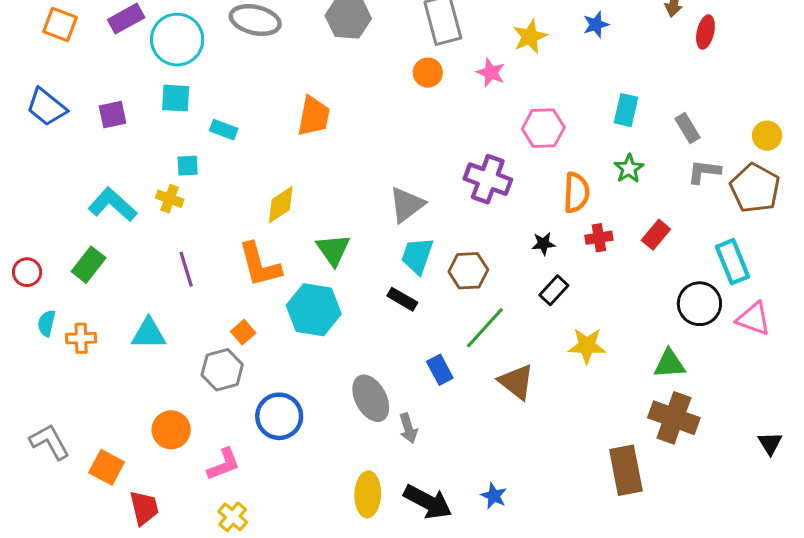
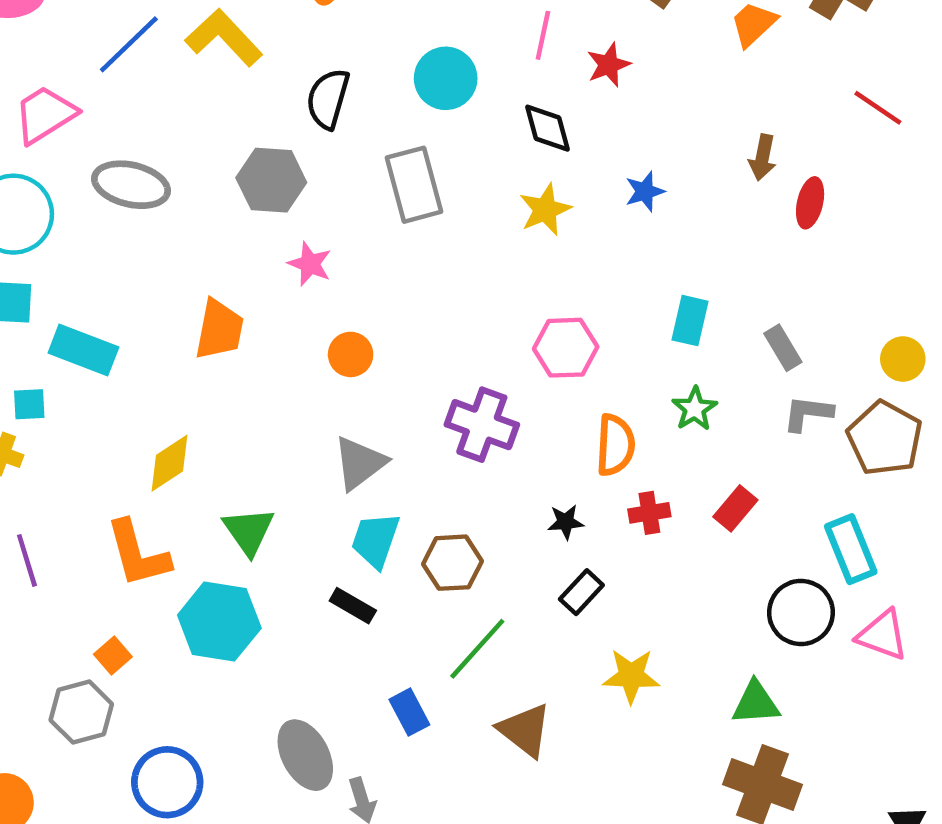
orange circle: (428, 73) -> (351, 354), moved
pink star: (491, 73) -> (310, 264), moved
cyan rectangle: (224, 130) -> (83, 350), size x1.6

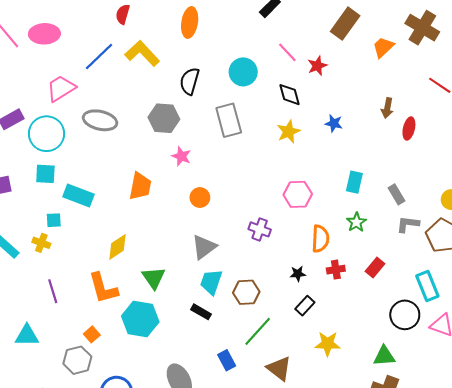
pink line: (543, 35) -> (287, 52), turned -55
blue star: (645, 191) -> (334, 123), turned 30
purple cross: (482, 425) -> (260, 229), size x0.7

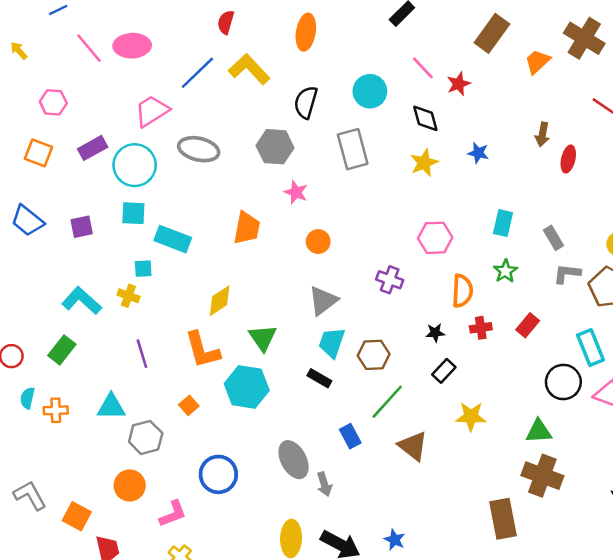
gray hexagon: (77, 360) -> (146, 437), moved

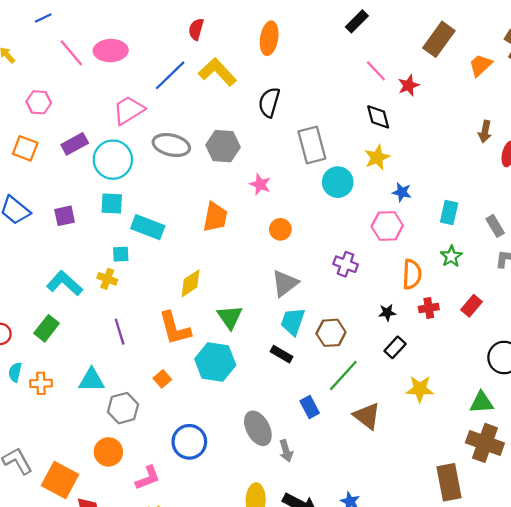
cyan circle: (370, 91) -> (338, 182), moved
gray hexagon: (275, 147) -> (223, 146), moved
blue star: (478, 153) -> (402, 192), moved
orange square: (77, 516) -> (60, 480), size x1.4

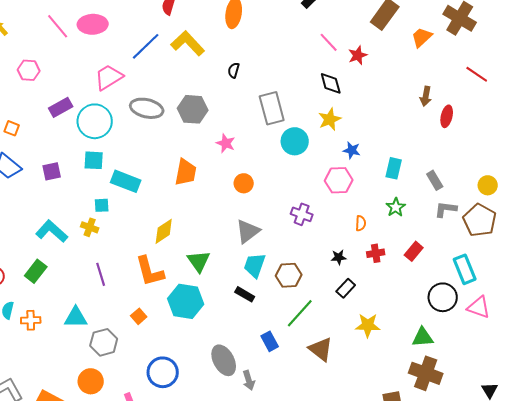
black semicircle: (269, 102) -> (234, 70), size x0.6
orange square: (25, 148) -> (12, 128), moved, size x0.7
orange semicircle: (412, 274) -> (361, 223), size x0.6

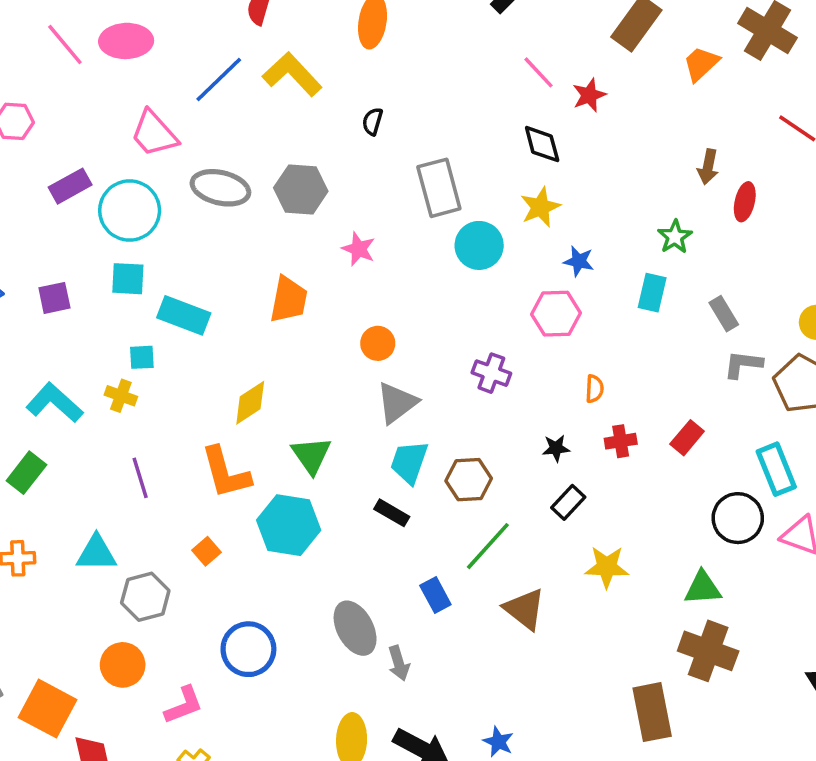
pink trapezoid: (109, 77) -> (154, 134), turned -100
orange circle: (244, 183) -> (378, 343), moved
green star: (396, 207) -> (675, 237), moved

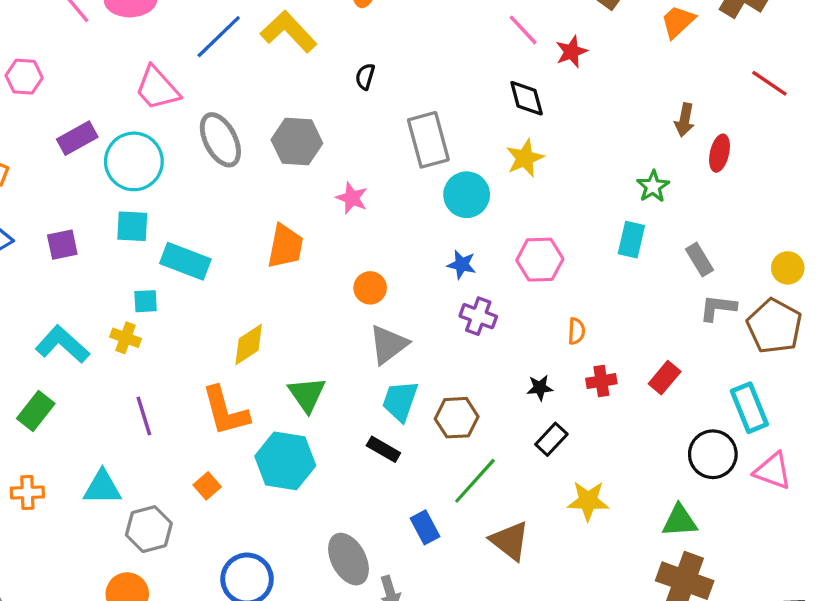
gray ellipse: (220, 188) -> (220, 140), turned 50
blue star: (579, 261) -> (462, 265), moved

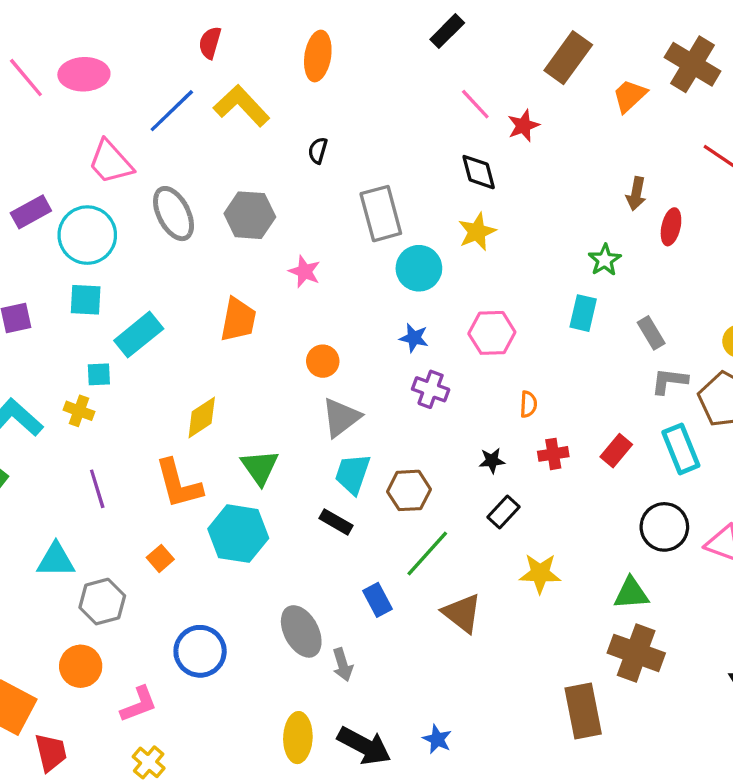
cyan rectangle: (185, 261) -> (139, 335), turned -60
cyan rectangle: (749, 408) -> (681, 449), moved

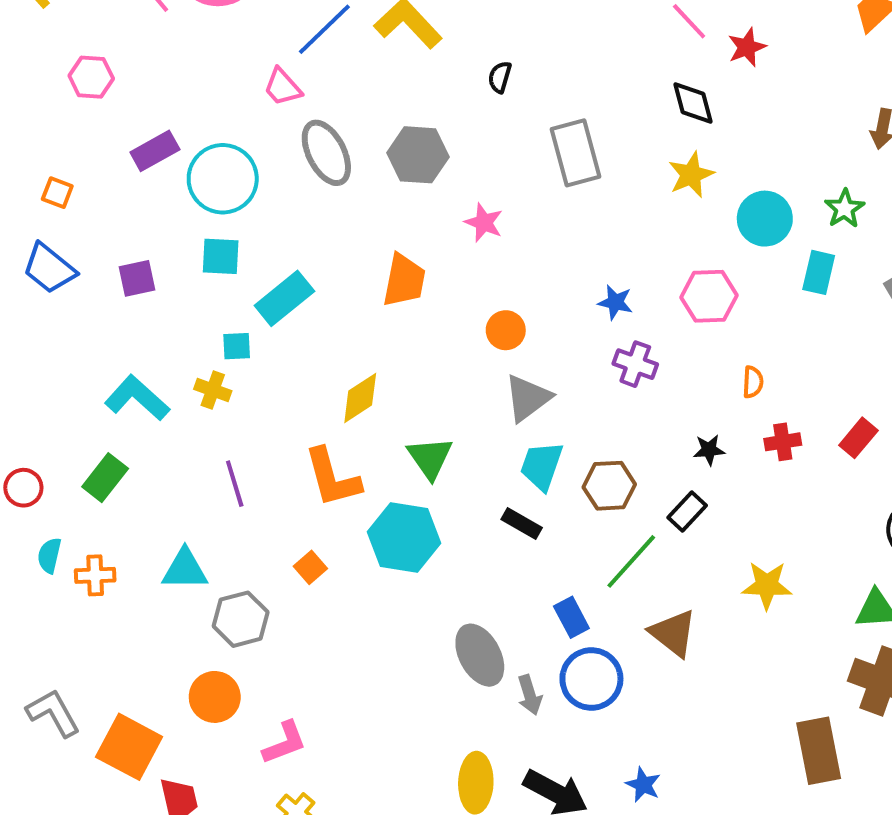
pink trapezoid: (110, 162) -> (282, 87), moved, size x0.7
cyan circle: (419, 268) -> (765, 219), moved
black rectangle: (504, 512) -> (687, 512), moved
blue circle: (200, 651) -> (591, 679), moved

